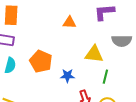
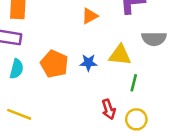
orange triangle: (70, 22) -> (90, 16), turned -32
blue star: (67, 76) -> (88, 63), moved

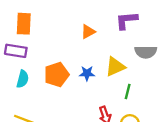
yellow triangle: (120, 55) -> (115, 67), turned -30
orange pentagon: (54, 64) -> (56, 75), turned 30

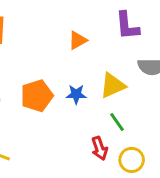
purple L-shape: (126, 20) -> (127, 26), turned -90
green line: (128, 91) -> (117, 122), moved, turned -49

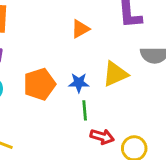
green line: (117, 122) -> (85, 110), moved, turned 30
red arrow: (100, 148) -> (102, 137), turned -55

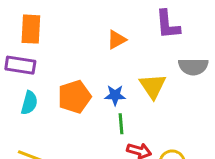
yellow triangle: (115, 74) -> (153, 86), turned -40

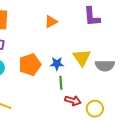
orange triangle: (117, 40) -> (51, 22), moved
gray semicircle: (193, 67) -> (105, 66), moved

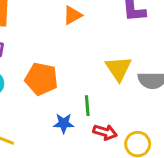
blue star: (57, 64) -> (64, 123), moved
orange pentagon: (30, 65) -> (41, 79), turned 30

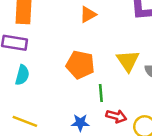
orange pentagon: (41, 79) -> (80, 65), moved
blue star: (64, 123) -> (80, 123), moved

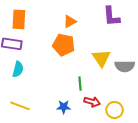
orange pentagon: (80, 65) -> (64, 45), moved

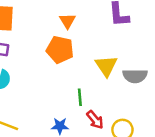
orange triangle: (70, 21) -> (67, 21), turned -32
red arrow: (92, 102) -> (95, 120), turned 35

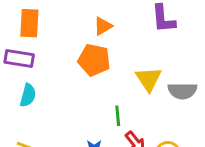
orange triangle: (67, 21) -> (103, 26), turned 30

